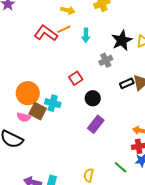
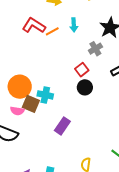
orange line: (64, 29) -> (52, 31), moved
red square: (76, 78) -> (82, 70), moved
purple rectangle: (96, 124) -> (62, 126), moved

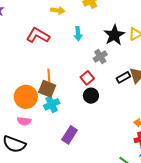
orange line: (52, 31) -> (49, 76), moved, turned -64
cyan cross: (45, 95) -> (52, 104), turned -35
brown square: (31, 104) -> (47, 89), moved

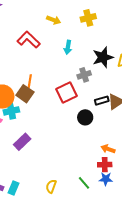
red square: (87, 78) -> (67, 93), size x1.5
black circle: (91, 96) -> (85, 117), moved
cyan cross: (52, 104) -> (11, 111), moved
purple rectangle: (70, 135) -> (22, 142), moved

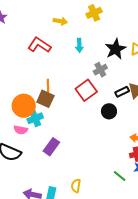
yellow semicircle: (51, 186) -> (76, 186), moved

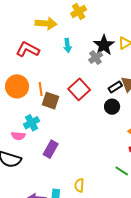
yellow arrow: (60, 21) -> (46, 23), size x1.5
gray cross: (100, 70) -> (96, 58), moved
brown square: (45, 99) -> (50, 101), moved
orange circle: (24, 106) -> (17, 86), moved
black circle: (109, 111) -> (112, 107), moved

